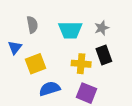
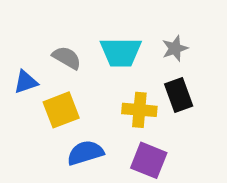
gray semicircle: (32, 25) -> (67, 58), moved, turned -49
blue triangle: (15, 47) -> (26, 82), turned 32

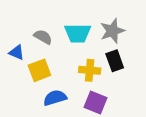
gray star: (175, 48) -> (112, 31), size x1.5
blue triangle: (26, 82) -> (17, 52), turned 42

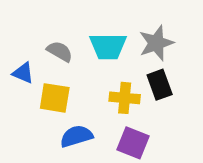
yellow square: (39, 70) -> (55, 98), turned 30

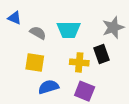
gray star: (156, 43) -> (113, 27), moved
blue triangle: (23, 73) -> (15, 18), moved

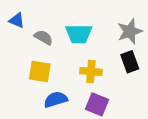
black rectangle: (101, 54) -> (130, 62), moved

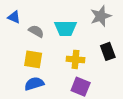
gray star: (130, 31) -> (101, 16), moved
blue semicircle: (56, 100) -> (34, 84), moved

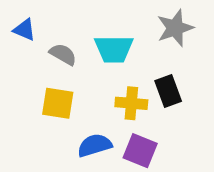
black rectangle: (108, 51) -> (168, 91), moved
blue semicircle: (34, 84) -> (95, 145), moved

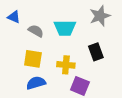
yellow cross: (131, 103) -> (66, 65), moved
blue semicircle: (95, 145) -> (36, 83), moved

